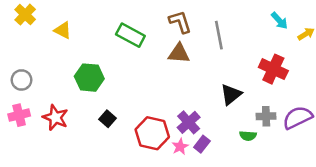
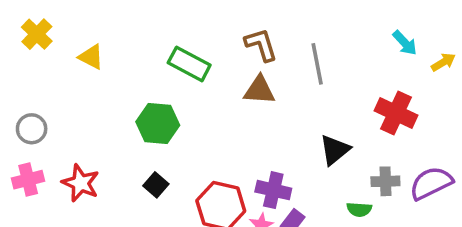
green hexagon: (89, 78) -> (158, 124), moved
purple cross: (189, 122) -> (273, 190), turned -35

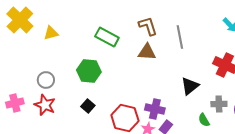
yellow cross: (37, 34) -> (20, 20), size x1.5
yellow triangle: (91, 57) -> (51, 33), turned -42
gray circle: (32, 129) -> (46, 80), moved
green semicircle: (359, 209) -> (204, 120), turned 56

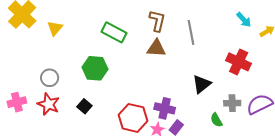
brown L-shape: (148, 26) -> (157, 21), turned 30
yellow triangle: (51, 33) -> (55, 28), turned -35
black square: (88, 106) -> (84, 106), moved

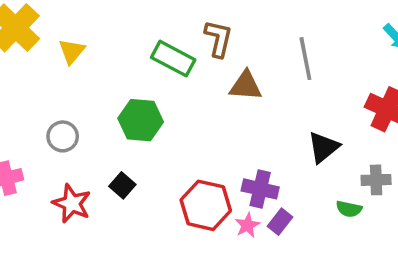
brown L-shape: (157, 21) -> (218, 39), moved
red star: (49, 104) -> (72, 203), moved
green semicircle: (216, 120) -> (349, 209), turned -48

